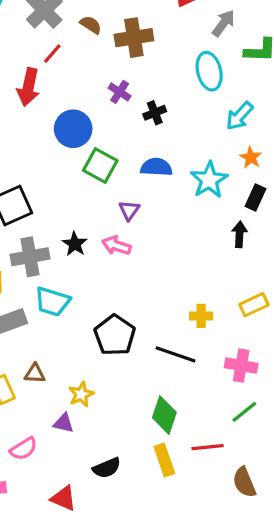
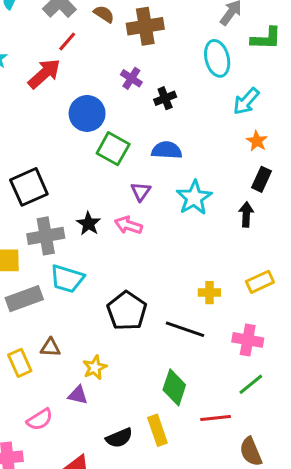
red arrow: (28, 87) -> (44, 74), turned -144
cyan star: (209, 180) -> (194, 198), moved
yellow rectangle: (164, 460) -> (157, 430), moved

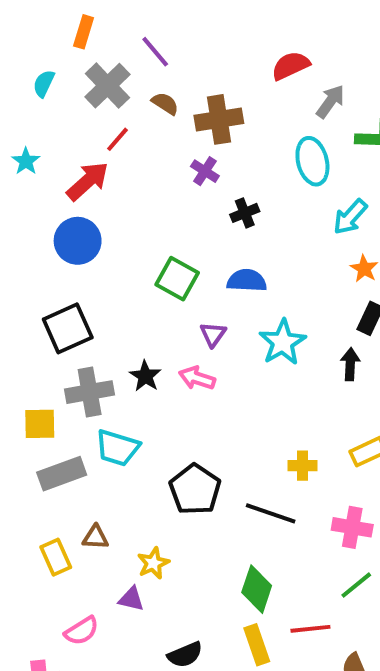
purple cross: (131, 78) -> (205, 171), moved
blue circle: (87, 113) -> (78, 241), moved
yellow rectangle: (157, 430) -> (257, 645), moved

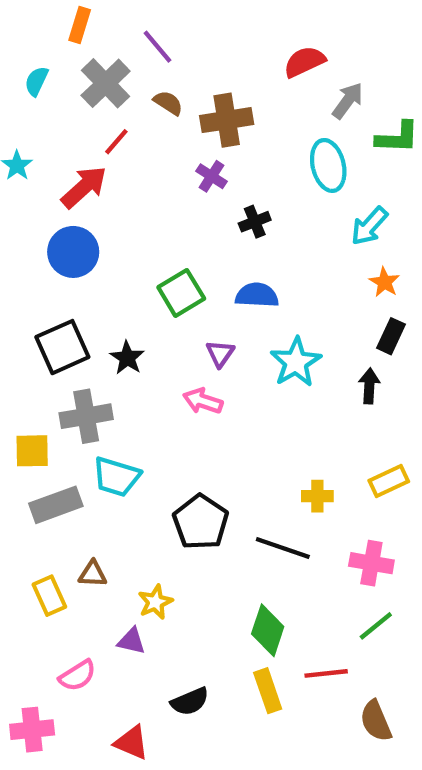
green square: (177, 279) -> (181, 293), turned 30
black star: (145, 376) -> (127, 358), moved

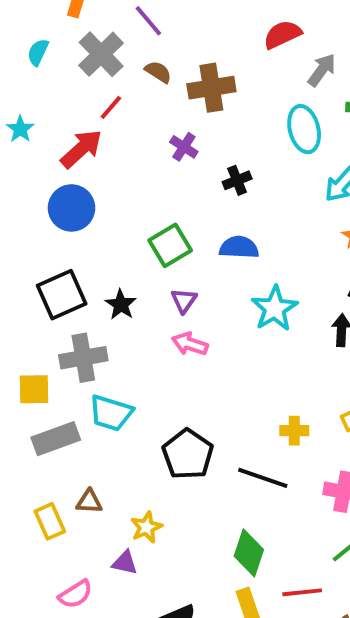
purple cross: (211, 176) -> (184, 147), moved
purple triangle: (220, 354) -> (184, 301), moved

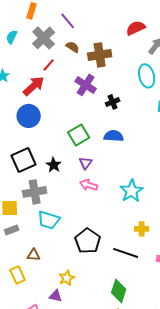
purple cross: (184, 147) -> (86, 85), size x1.5
cyan star: (275, 308) -> (132, 191), moved
gray rectangle: (56, 439) -> (12, 230), moved, size x0.6
brown triangle: (89, 502) -> (34, 255), moved

